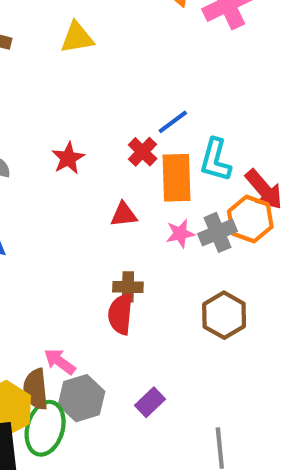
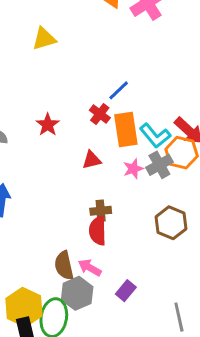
cyan L-shape: (215, 160) -> (155, 136), moved, turned -48
pink arrow: (60, 361) -> (90, 268), moved
brown semicircle: (36, 389) -> (64, 265), moved

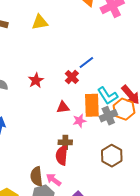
orange rectangle: (126, 130) -> (92, 105), moved
pink star: (133, 169) -> (79, 121), moved

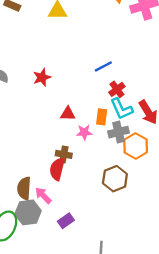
red cross: (72, 77) -> (117, 89), moved
orange rectangle: (92, 105) -> (102, 117), size x0.6
orange hexagon: (124, 109) -> (136, 146), moved

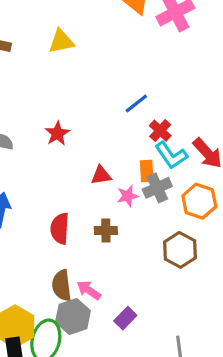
gray cross: (119, 132) -> (157, 188), moved
red semicircle: (57, 169) -> (60, 228), moved

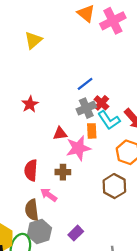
yellow triangle: (61, 41) -> (33, 40), turned -30
gray cross: (157, 188) -> (86, 108), moved
pink star: (128, 196) -> (78, 148), size x1.6
pink arrow: (89, 290) -> (49, 195), moved

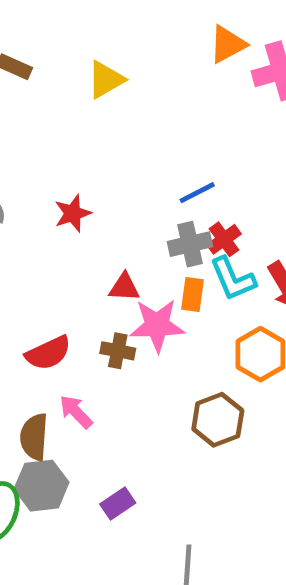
orange triangle: (86, 13) -> (228, 44), turned 42
red semicircle: (31, 170) -> (48, 353), turned -130
brown cross: (63, 172) -> (118, 351), moved

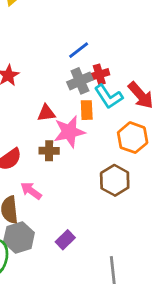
red cross: (224, 239) -> (99, 75), turned 30

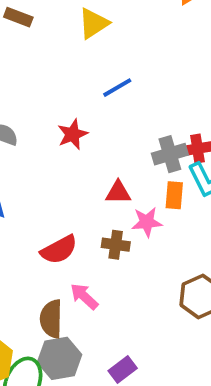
blue line: (79, 50) -> (117, 88), moved
pink star: (69, 132) -> (147, 222), size x0.7

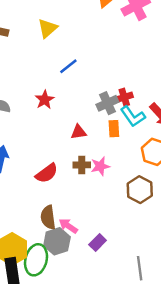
pink star: (147, 222) -> (100, 166), moved
pink arrow: (84, 296) -> (68, 226), moved

